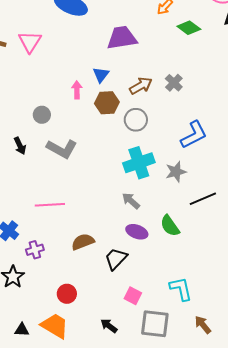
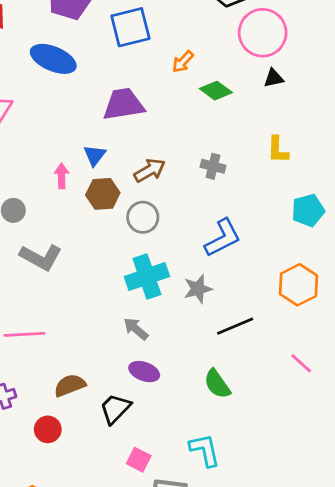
gray cross: (174, 83) -> (213, 166), moved, turned -30
green semicircle: (170, 226) -> (217, 384), moved
red circle: (67, 294) -> (48, 429), moved

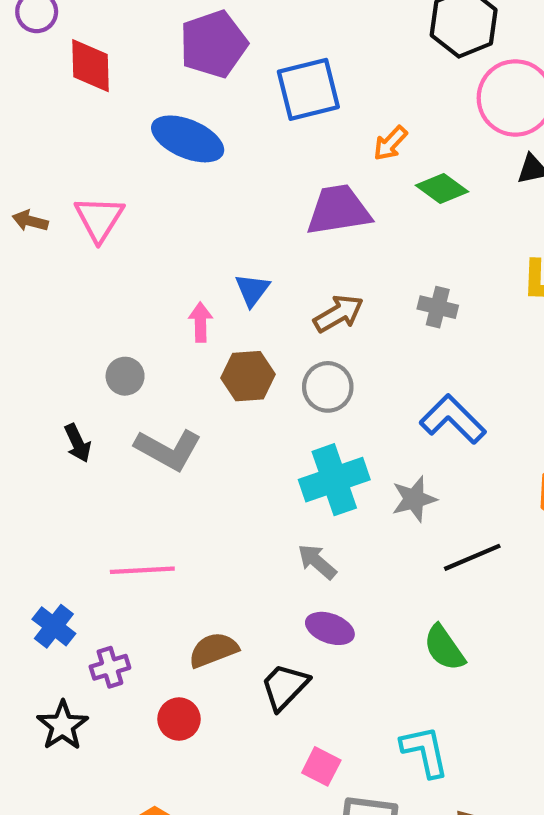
purple trapezoid: (124, 104) -> (339, 210), moved
brown hexagon: (103, 194) -> (248, 376), moved
blue L-shape: (223, 238) -> (453, 419), turned -108

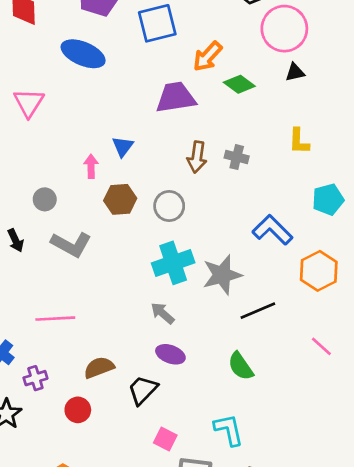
orange arrow: (390, 143) -> (208, 56), size x1.4
brown arrow: (339, 314) -> (197, 157), moved, turned 128
blue L-shape: (453, 419) -> (272, 230), moved
gray star: (414, 499) -> (222, 275), size x1.4

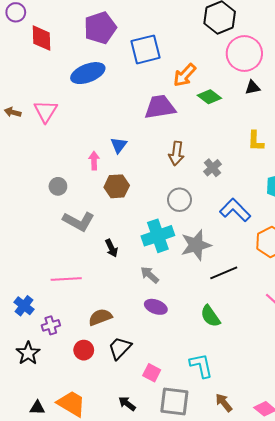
blue ellipse: (83, 54) -> (88, 73), turned -44
gray cross: (237, 157) -> (212, 168), moved, turned 36
gray circle: (169, 206) -> (179, 200), moved
black arrow: (16, 240) -> (112, 248), moved
black trapezoid: (143, 390) -> (120, 348), moved

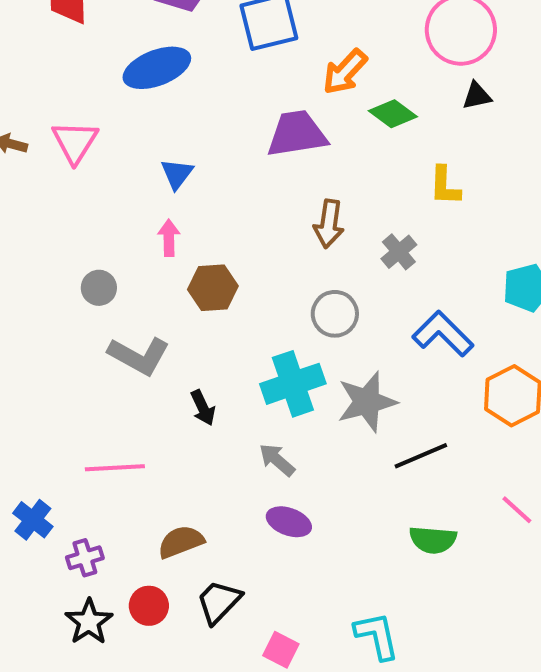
yellow L-shape: (256, 141) -> (445, 186), moved
blue triangle: (119, 145) -> (177, 174), moved
green semicircle: (210, 316) -> (433, 540), moved, turned -50
black star: (28, 353) -> (89, 622), moved

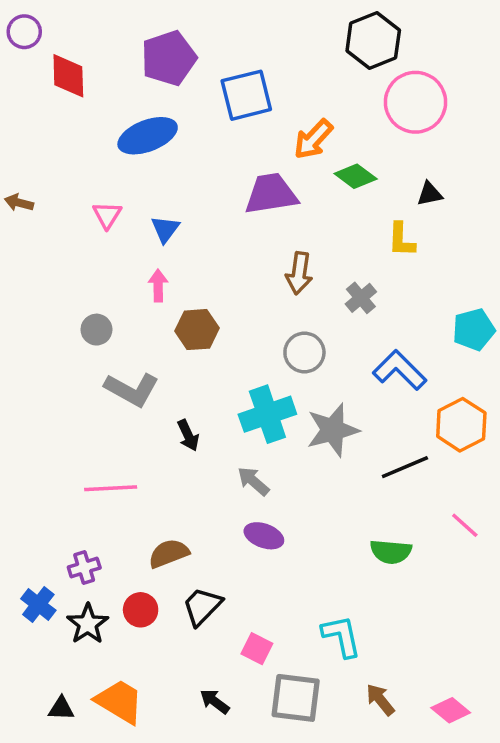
black triangle: (477, 96) -> (430, 194), moved
pink triangle: (75, 142) -> (107, 215), moved, size x0.7
black line: (421, 456) -> (405, 467), moved
blue cross: (33, 520) -> (38, 605), moved

